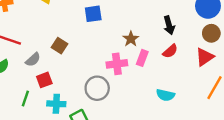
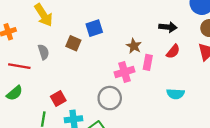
black arrow: (169, 25) -> (168, 27), turned -60
brown square: (60, 46) -> (73, 43), moved
gray semicircle: (33, 60) -> (43, 52), moved, turned -56

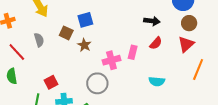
brown star: (134, 46) -> (84, 45), moved
red line: (19, 66) -> (17, 52), turned 36
green semicircle: (15, 93) -> (12, 76), turned 119

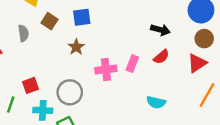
brown square: (66, 33) -> (50, 21), moved
gray circle: (97, 83) -> (70, 92), moved

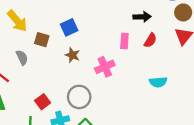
pink rectangle: (132, 64) -> (124, 41), moved

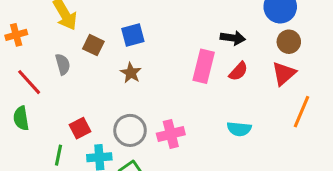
pink rectangle: (124, 41) -> (204, 66), size x1.5
pink cross: (105, 67) -> (171, 134), moved

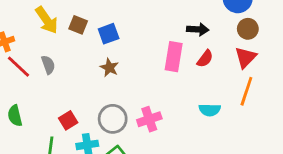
brown square: (93, 45) -> (78, 25), moved
red line: (29, 82) -> (19, 67), moved
orange line: (301, 112) -> (246, 91), moved

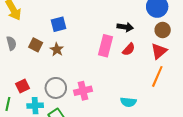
brown square: (78, 25) -> (36, 45), moved
cyan semicircle: (210, 110) -> (128, 102), moved

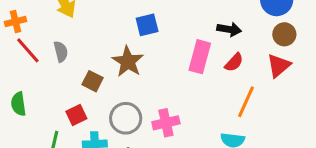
blue square: (58, 24) -> (147, 25), moved
brown square: (36, 45) -> (93, 81), moved
brown star: (57, 50) -> (128, 62), size x1.5
orange line: (157, 76) -> (246, 102), moved

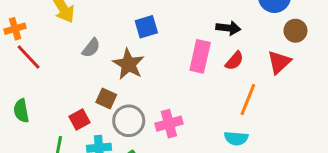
brown circle: (284, 34) -> (295, 31), moved
gray semicircle: (61, 52) -> (91, 48), moved, turned 54
brown square: (93, 81) -> (106, 98), moved

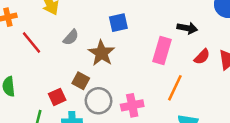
red line: (29, 57) -> (32, 42), moved
red semicircle: (234, 61) -> (202, 57), moved
orange line: (248, 99) -> (175, 88), moved

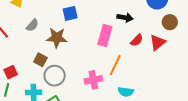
brown star: (101, 53) -> (57, 38), turned -30
red square: (57, 97) -> (11, 72), moved
pink cross: (132, 105) -> (93, 80), moved

